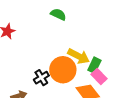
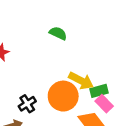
green rectangle: (94, 65) -> (99, 91), turned 49
black cross: (41, 78) -> (27, 104), moved

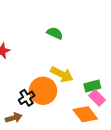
yellow arrow: (81, 81) -> (62, 74), moved
orange circle: (63, 96) -> (43, 91), moved

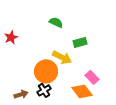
green rectangle: (92, 86) -> (80, 42), moved
black cross: (27, 98) -> (44, 90), moved

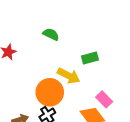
green semicircle: (56, 22) -> (51, 34), moved

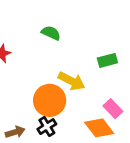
green rectangle: (90, 58) -> (107, 60), moved

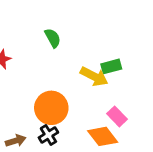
green semicircle: (51, 33) -> (53, 38), turned 36
yellow arrow: (72, 81) -> (94, 76), moved

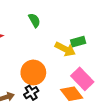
pink rectangle: (117, 116) -> (82, 79), size x1.5

